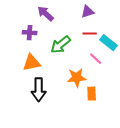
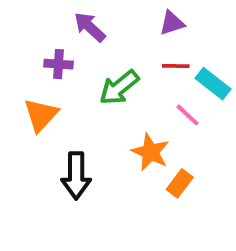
orange triangle: (32, 63) -> (41, 115), moved, turned -36
orange star: (77, 78) -> (150, 152), turned 30
orange rectangle: (92, 94) -> (180, 183), turned 40

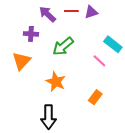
red line: (176, 66) -> (71, 11), moved
orange star: (150, 152) -> (56, 82), moved
black arrow: (76, 176) -> (49, 117), moved

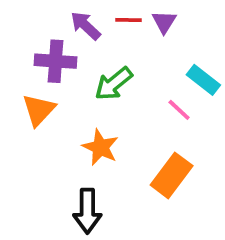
purple triangle: (91, 12) -> (164, 22), turned -40
purple cross: (31, 34) -> (56, 61), size x1.5
orange rectangle: (95, 97) -> (172, 175), size x1.6

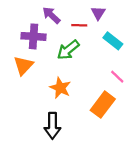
red line: (129, 20) -> (79, 25), moved
cyan rectangle: (203, 80) -> (113, 41), moved
pink line: (179, 110) -> (117, 77), moved

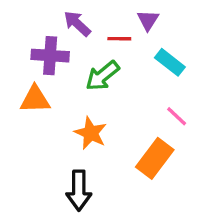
orange triangle: (23, 65) -> (35, 99), turned 45

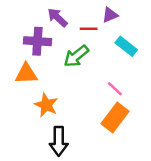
purple triangle: (148, 20) -> (110, 15), turned 35
pink line: (177, 116) -> (115, 89), moved
orange star: (91, 133) -> (46, 105), moved

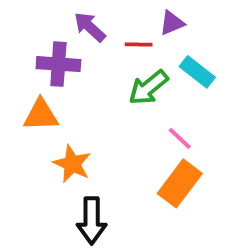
green arrow: (76, 56) -> (148, 88), moved

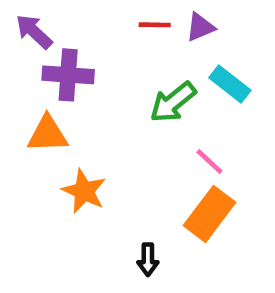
purple arrow: (90, 27) -> (34, 32), moved
red line: (139, 44) -> (155, 25), moved
black arrow: (92, 221) -> (148, 260), moved, size x0.6

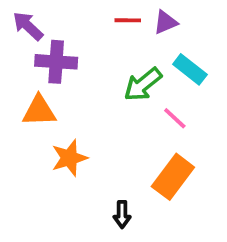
pink line: (209, 162) -> (175, 118), moved
orange star: (84, 191) -> (69, 158), turned 30

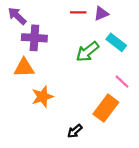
pink line: (175, 118) -> (122, 82), moved
black arrow: (122, 214) -> (75, 131), turned 49

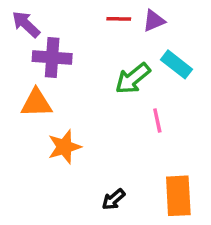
pink line: (122, 82) -> (157, 121), moved, turned 35
orange rectangle: (106, 108) -> (178, 196), moved, turned -40

